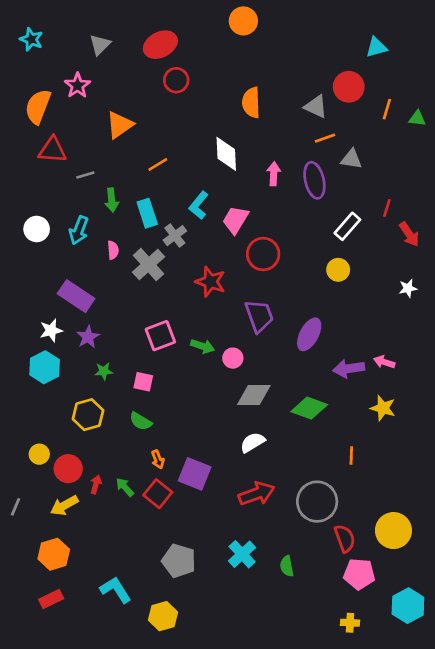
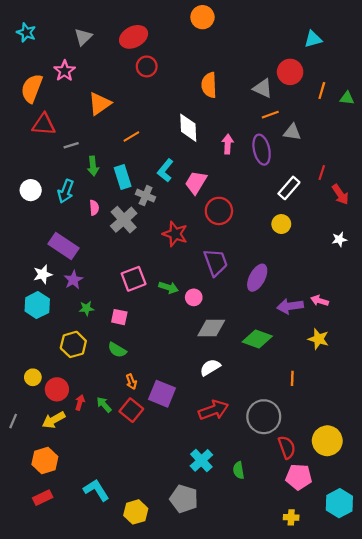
gray cross: (175, 236) -> (146, 196), turned -30
gray pentagon: (179, 561) -> (184, 499), moved

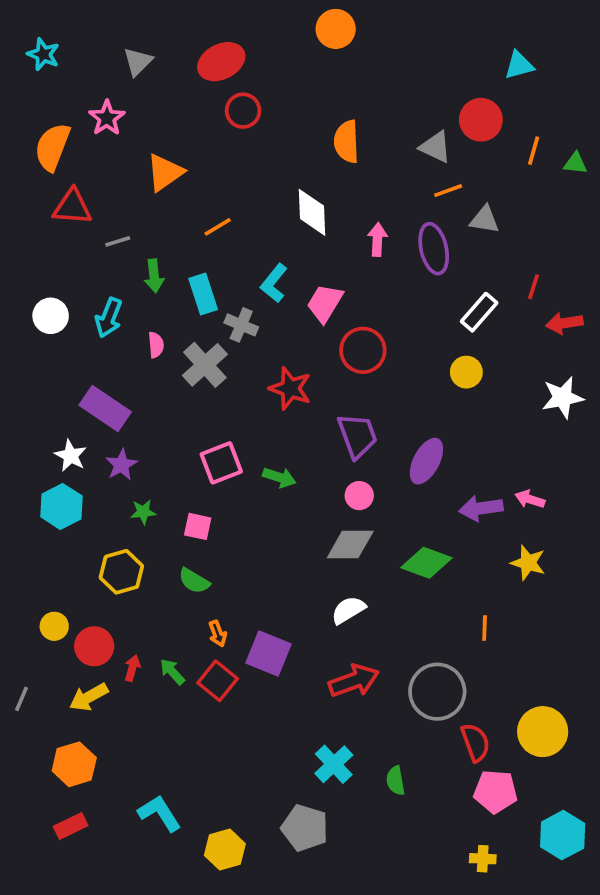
red arrow: (340, 194) -> (564, 323), turned 115
white star: (339, 239) -> (563, 398), size x1.6
white star: (43, 274) -> (71, 456), turned -30
pink circle: (194, 297) -> (359, 496), moved

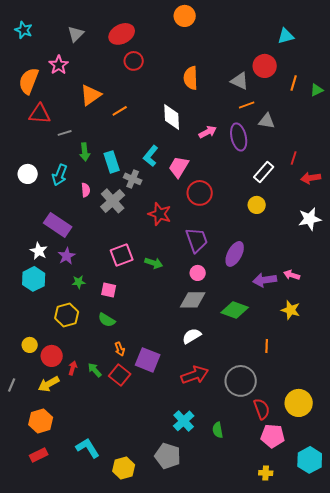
green triangle: (575, 163) -> (317, 90), turned -32
orange line: (218, 227) -> (120, 111), moved
pink arrow: (377, 240) -> (208, 132), turned 60

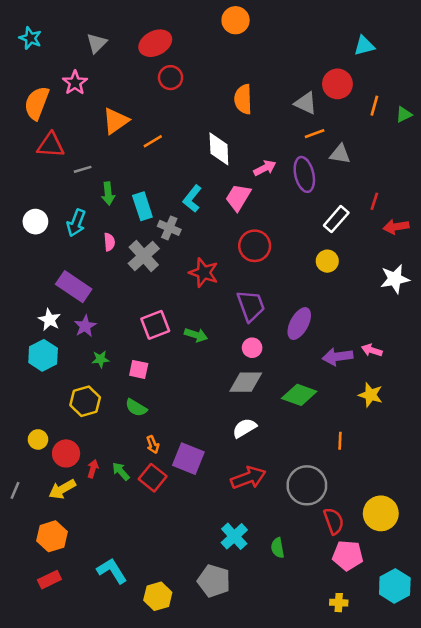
pink trapezoid: (179, 167) -> (238, 197), moved

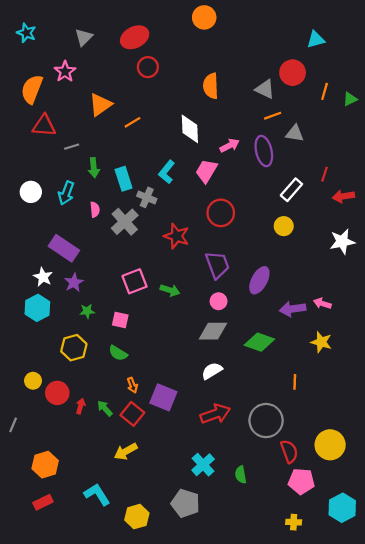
yellow arrow: (62, 489) -> (126, 451), moved

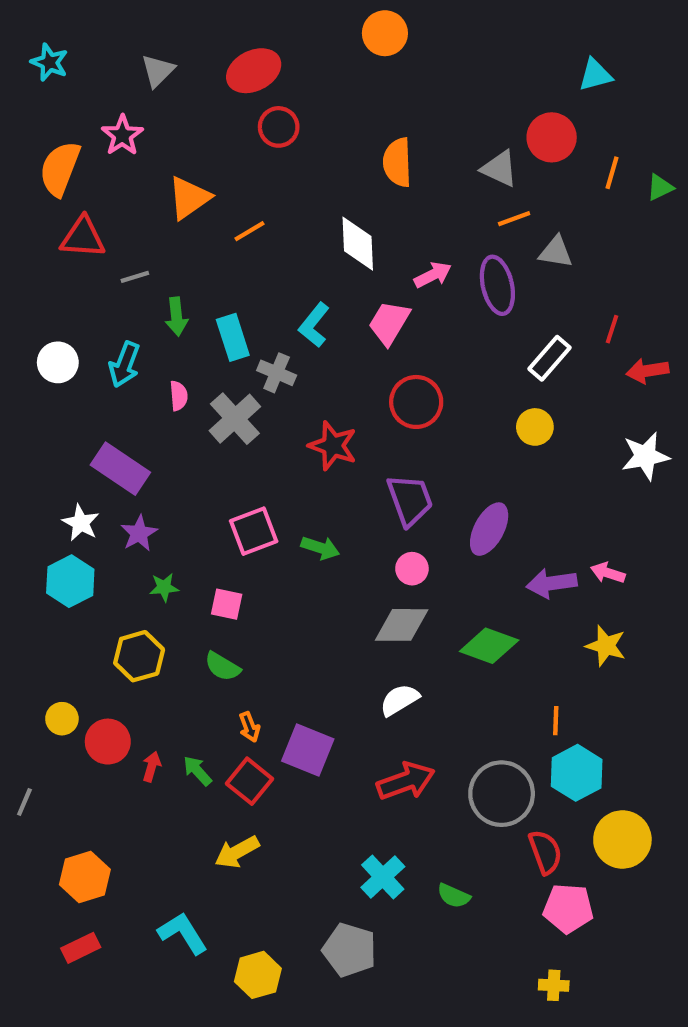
green semicircle: (241, 475) -> (454, 896), turned -56
cyan hexagon: (342, 508) -> (577, 773), moved

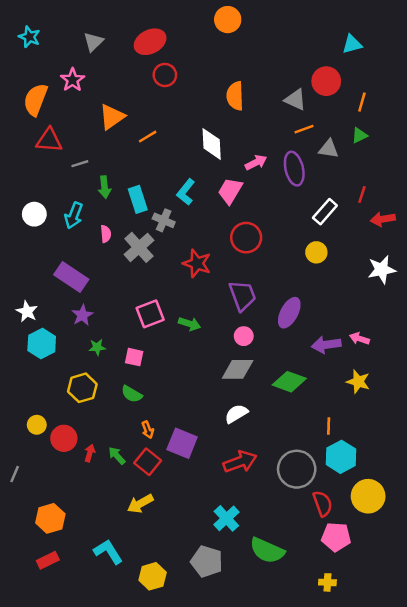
green triangle: (660, 187) -> (359, 135), moved
white star: (81, 523) -> (27, 311), moved
green semicircle: (454, 896) -> (267, 550), moved, size x1.8

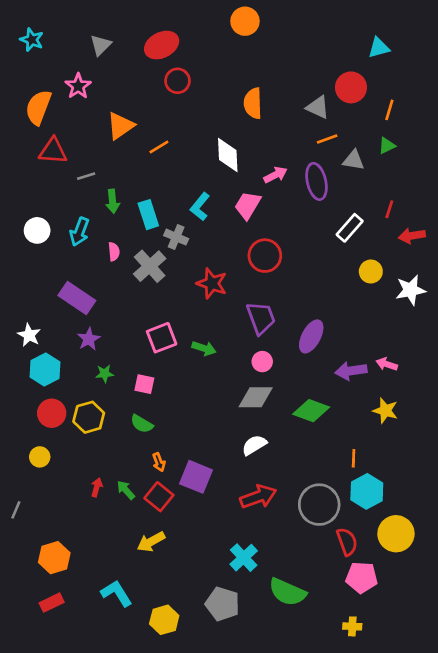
yellow circle: (316, 252) -> (371, 271), moved
red circle: (64, 438) -> (52, 413), moved

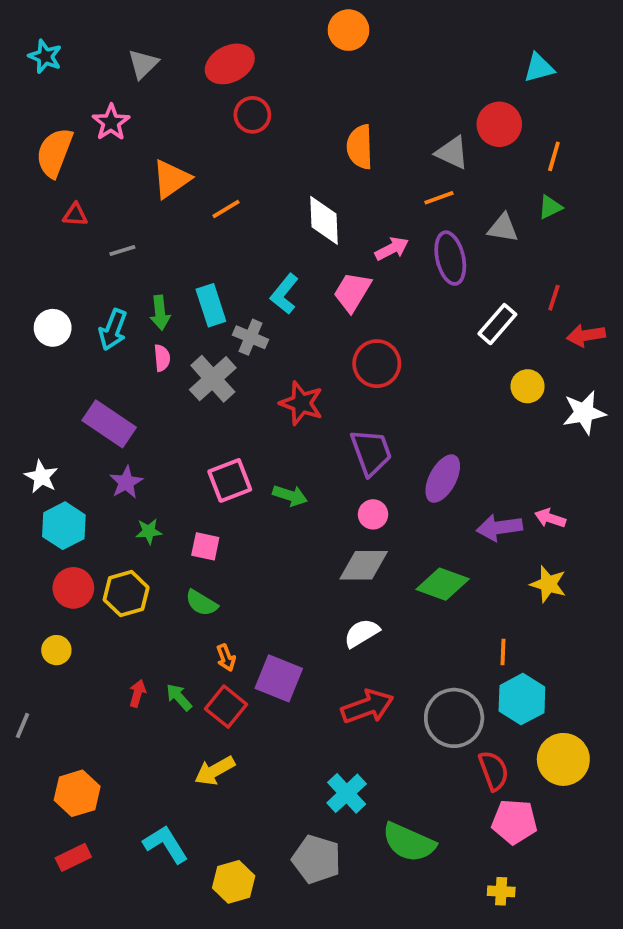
orange line: (327, 139) -> (439, 198), moved
red triangle: (53, 151) -> (75, 215), size x0.6
green arrow: (113, 201) -> (160, 313), moved

